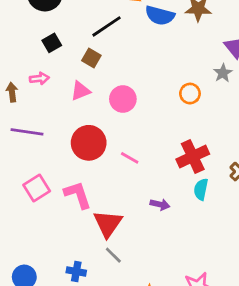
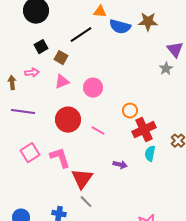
brown square: (91, 58) -> (61, 58), moved
orange circle: (190, 94) -> (130, 111), moved

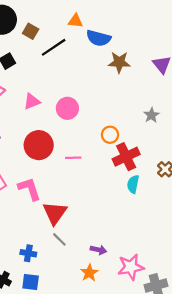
brown star: (148, 22) -> (119, 62), moved
brown square: (61, 58) -> (31, 31), moved
gray star: (166, 69) -> (151, 115), moved
pink line: (98, 131) -> (73, 158), turned -32
purple arrow: (120, 165) -> (98, 250), moved

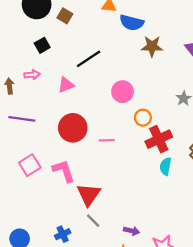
black line: (54, 47) -> (89, 59), moved
pink circle: (67, 108) -> (123, 92), moved
blue cross: (28, 253) -> (63, 234), turned -35

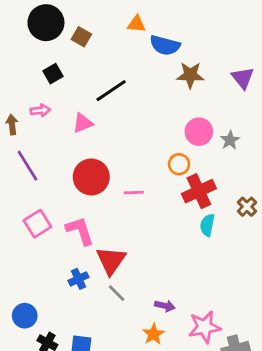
pink circle: (123, 92) -> (199, 132), moved
purple line: (22, 119) -> (28, 166), turned 50
blue cross: (63, 234) -> (79, 279), moved

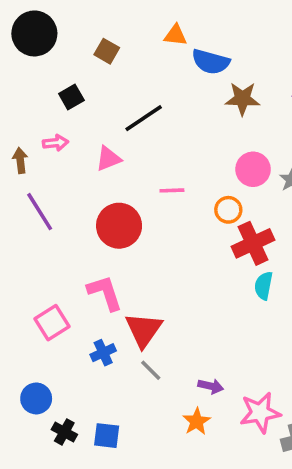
black circle: (46, 23) -> (34, 33), moved
pink line: (134, 193) -> (172, 190), moved
pink square: (37, 224) -> (52, 323), moved

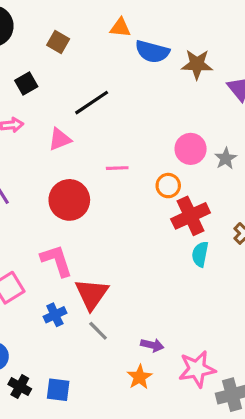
brown star: (242, 99) -> (197, 64), moved

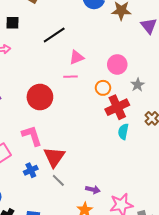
black square: (26, 83) -> (13, 23), turned 32
pink triangle: (60, 139) -> (77, 57), moved
gray star: (226, 158) -> (138, 85), moved

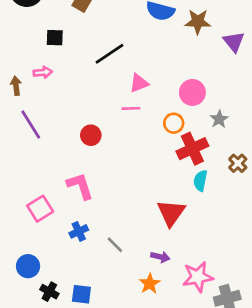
red circle: (40, 97) -> (91, 135), size x0.6
red triangle: (54, 157) -> (171, 213), moved

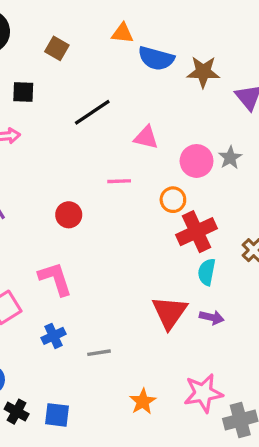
pink triangle: (139, 83) -> (146, 137), moved, turned 35
gray star: (219, 119) -> (230, 158), moved
gray line: (115, 245) -> (99, 353), turned -54
purple arrow: (160, 257) -> (212, 317), moved

